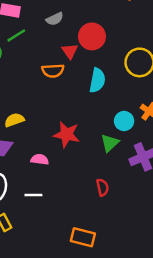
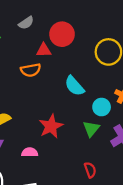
red triangle: (70, 51) -> (44, 50), turned -49
cyan semicircle: (97, 80) -> (74, 86), moved, turned 135
red star: (67, 134) -> (51, 126), turned -30

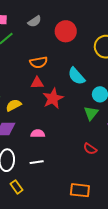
red triangle: (44, 50) -> (37, 83), moved
red star: (51, 126) -> (53, 98), moved
red semicircle: (90, 170) -> (90, 149), turned 144

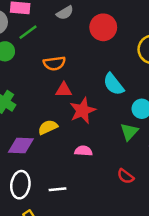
orange semicircle: (39, 62) -> (54, 63), moved
yellow semicircle: (14, 105) -> (48, 127), moved
pink semicircle: (38, 134) -> (83, 151), moved

